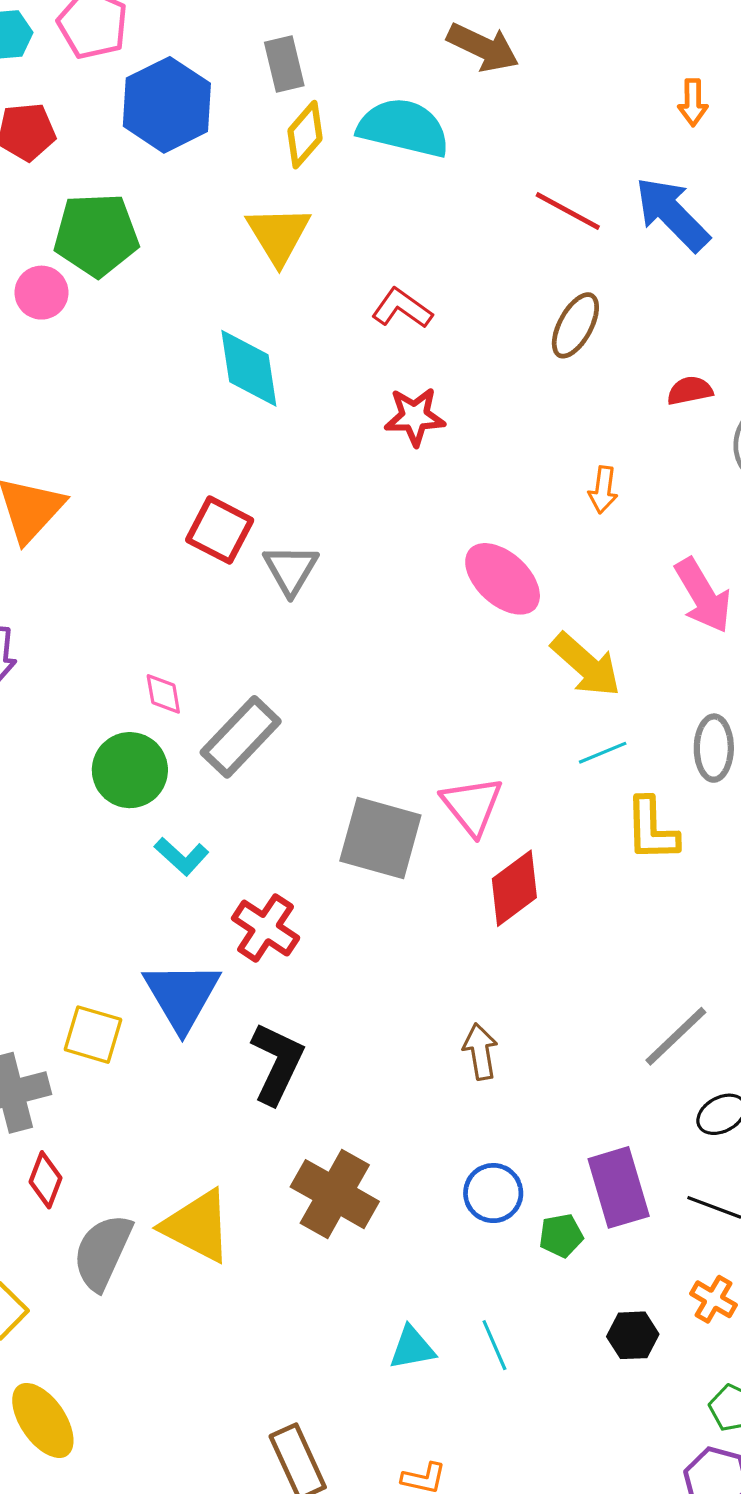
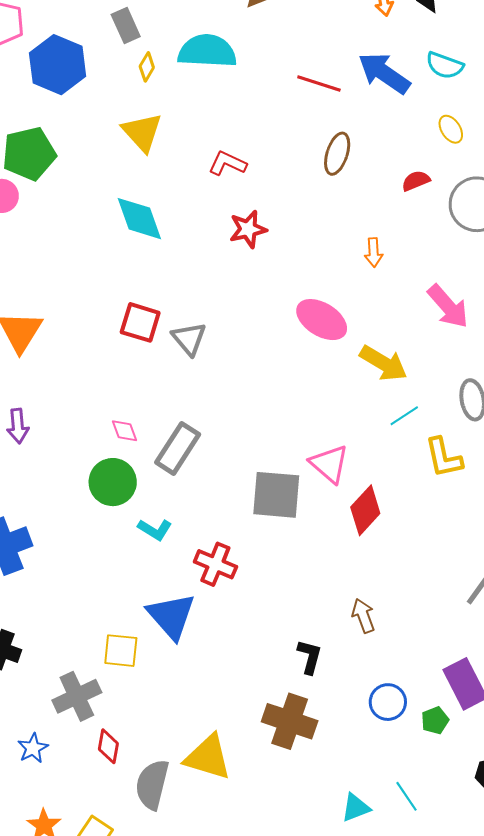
yellow diamond: (305, 135) -> (147, 67), size x0.7
black L-shape: (277, 1063) -> (310, 657), moved, size x0.7

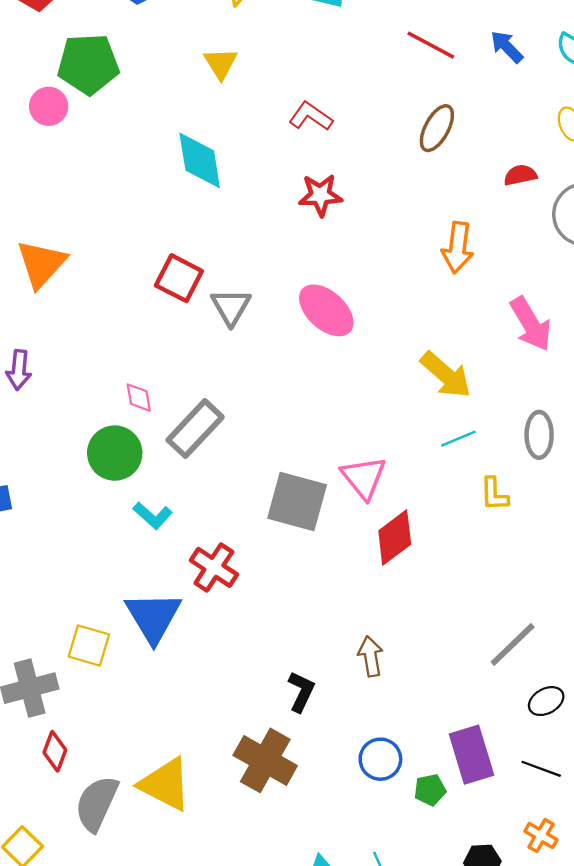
blue arrow: (384, 73) -> (507, 47), size x0.6
yellow triangle: (142, 132) -> (221, 63), size x0.7
orange arrow: (374, 252) -> (458, 248), size x1.5
pink ellipse: (322, 320) -> (326, 310), moved
yellow L-shape: (444, 458) -> (494, 494), size x0.7

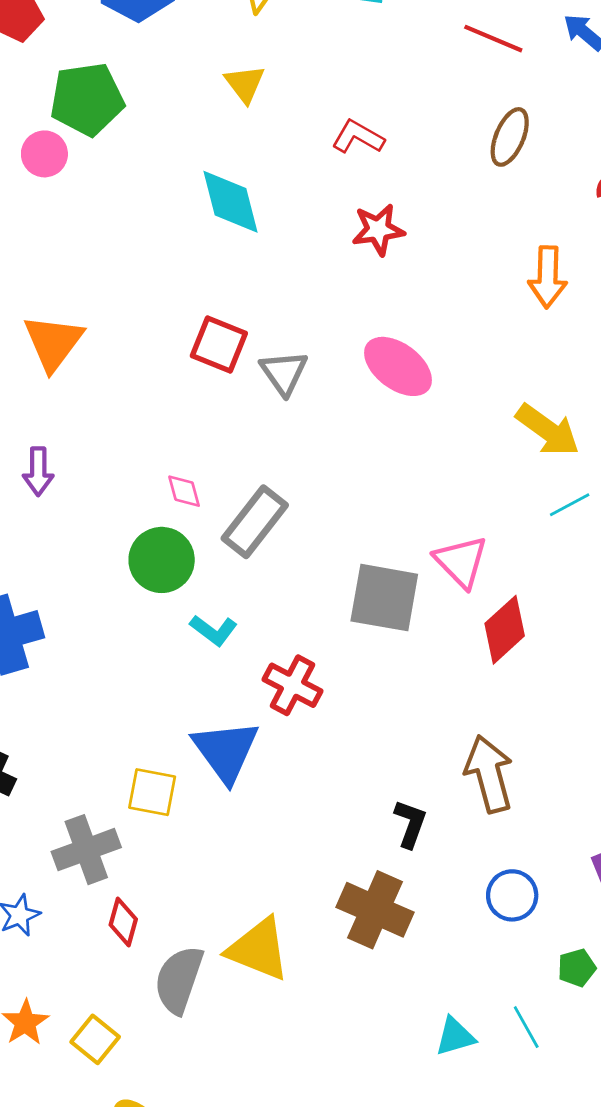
brown arrow: (371, 656) -> (489, 774), size x1.6
green pentagon: (430, 790) -> (577, 968), moved

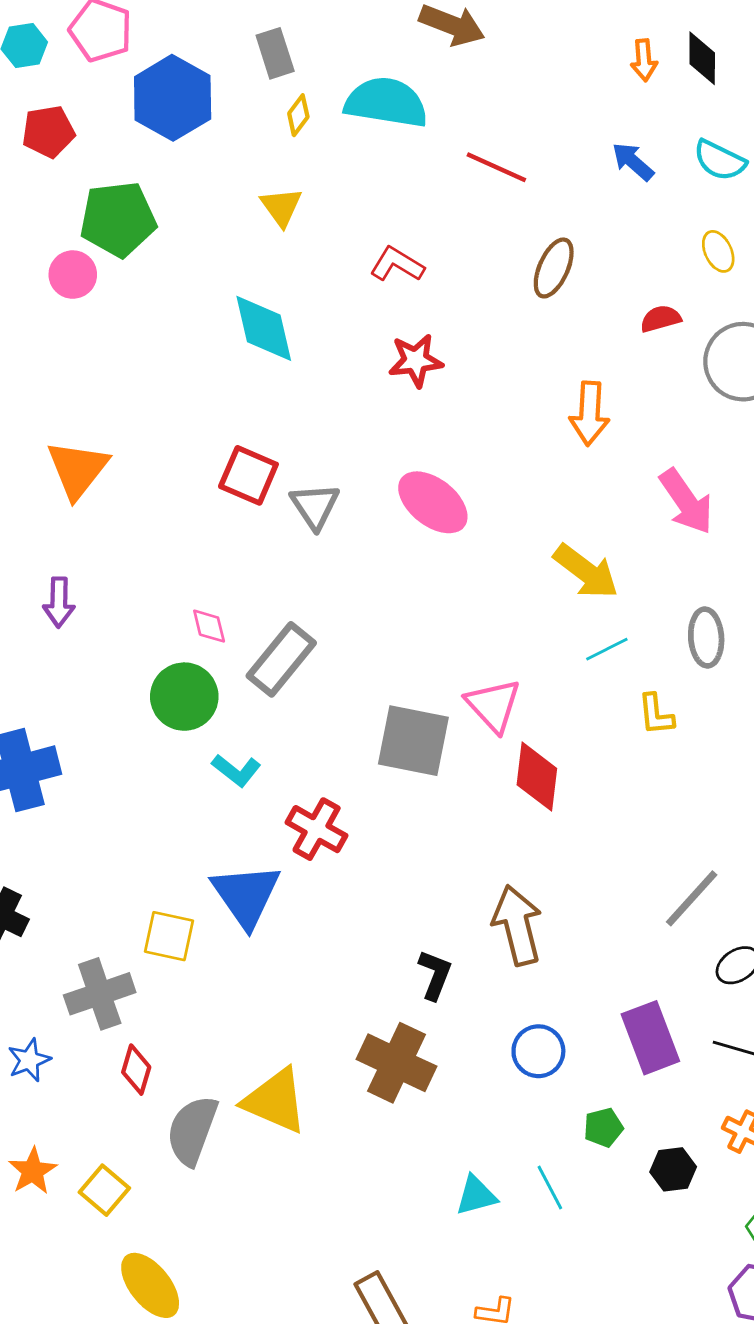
red line: (493, 39) -> (496, 167), moved
red diamond: (505, 630) -> (537, 777), turned -42

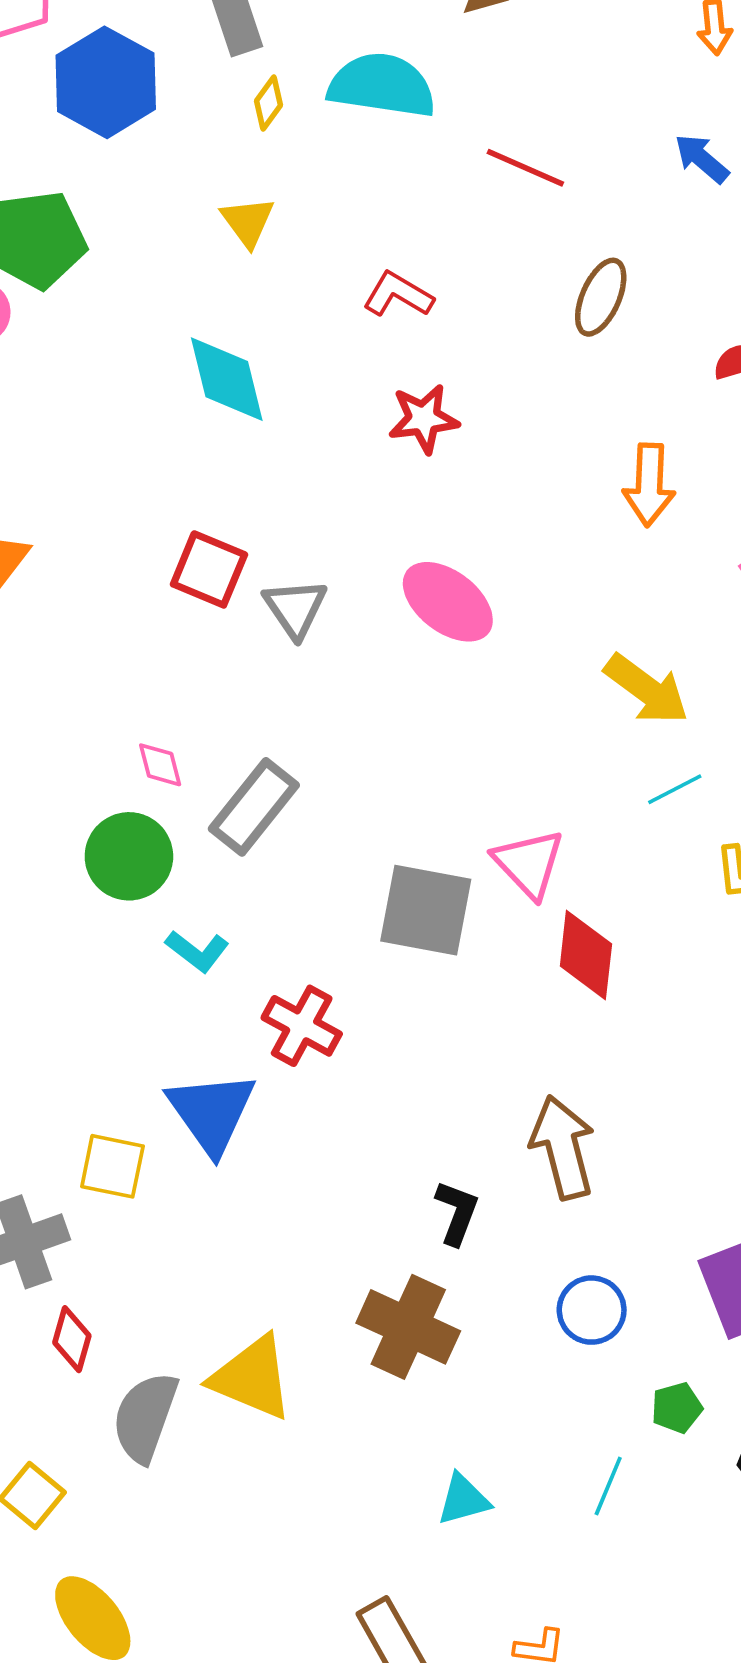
cyan line: (550, 1187) -> (608, 1486), turned 51
cyan triangle: (476, 1195) -> (463, 1500), moved

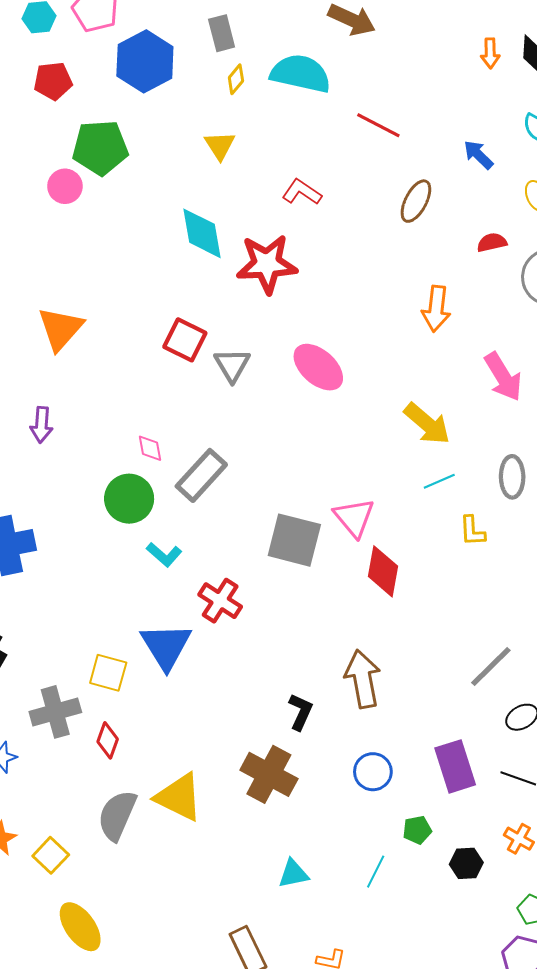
blue arrow: (702, 159) -> (478, 155), moved
red star: (424, 419) -> (267, 264), moved, size x1.5
red diamond: (72, 1339) -> (108, 740), moved

